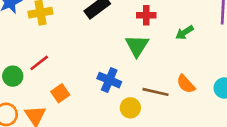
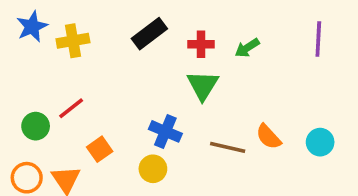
red cross: (146, 15) -> (201, 44), moved
green arrow: (185, 32) -> (247, 48), moved
yellow circle: (130, 108) -> (153, 169), moved

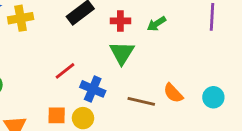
red line: (71, 108) -> (65, 71), moved
orange square: (100, 149) -> (57, 115), moved, turned 36

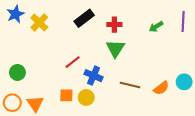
yellow cross: (21, 18) -> (39, 22), turned -36
green arrow: (157, 24) -> (156, 27), moved
orange semicircle: (173, 93) -> (161, 88), moved, turned -84

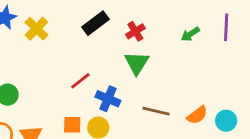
red cross: (114, 25) -> (135, 31), turned -32
cyan circle: (184, 82) -> (226, 121), moved

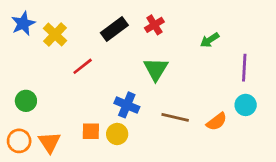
purple line: (226, 27) -> (244, 68), moved
red cross: (135, 31) -> (154, 25), moved
red line: (80, 81) -> (83, 66), moved
cyan circle: (226, 121) -> (246, 105), moved

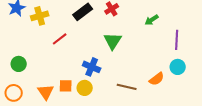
yellow cross: (55, 35) -> (40, 16), turned 30
brown line: (175, 117) -> (127, 87), moved
orange triangle: (49, 142) -> (46, 92), moved

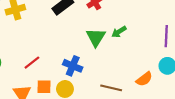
green arrow: (152, 20) -> (119, 32), moved
red line: (60, 39) -> (32, 63), moved

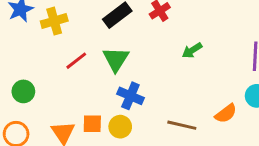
green triangle: (96, 37) -> (116, 59), moved
red line: (32, 63) -> (76, 61), moved

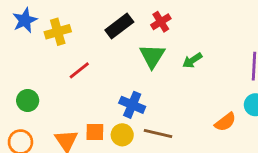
green triangle: (116, 59) -> (152, 56), moved
brown line: (182, 125) -> (158, 133), moved

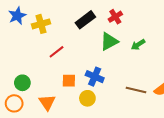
green triangle: (152, 56) -> (109, 41), turned 30
green circle: (28, 100) -> (22, 83), moved
orange square: (95, 132) -> (69, 81), moved
brown line: (158, 133) -> (136, 90), moved

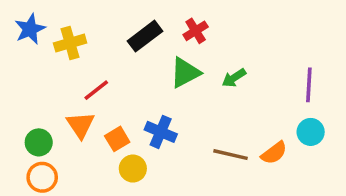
orange square: (69, 81) -> (117, 139), turned -32
yellow circle: (87, 98) -> (133, 169), moved
orange triangle: (47, 102) -> (81, 125), moved
orange circle: (14, 103) -> (42, 177), moved

